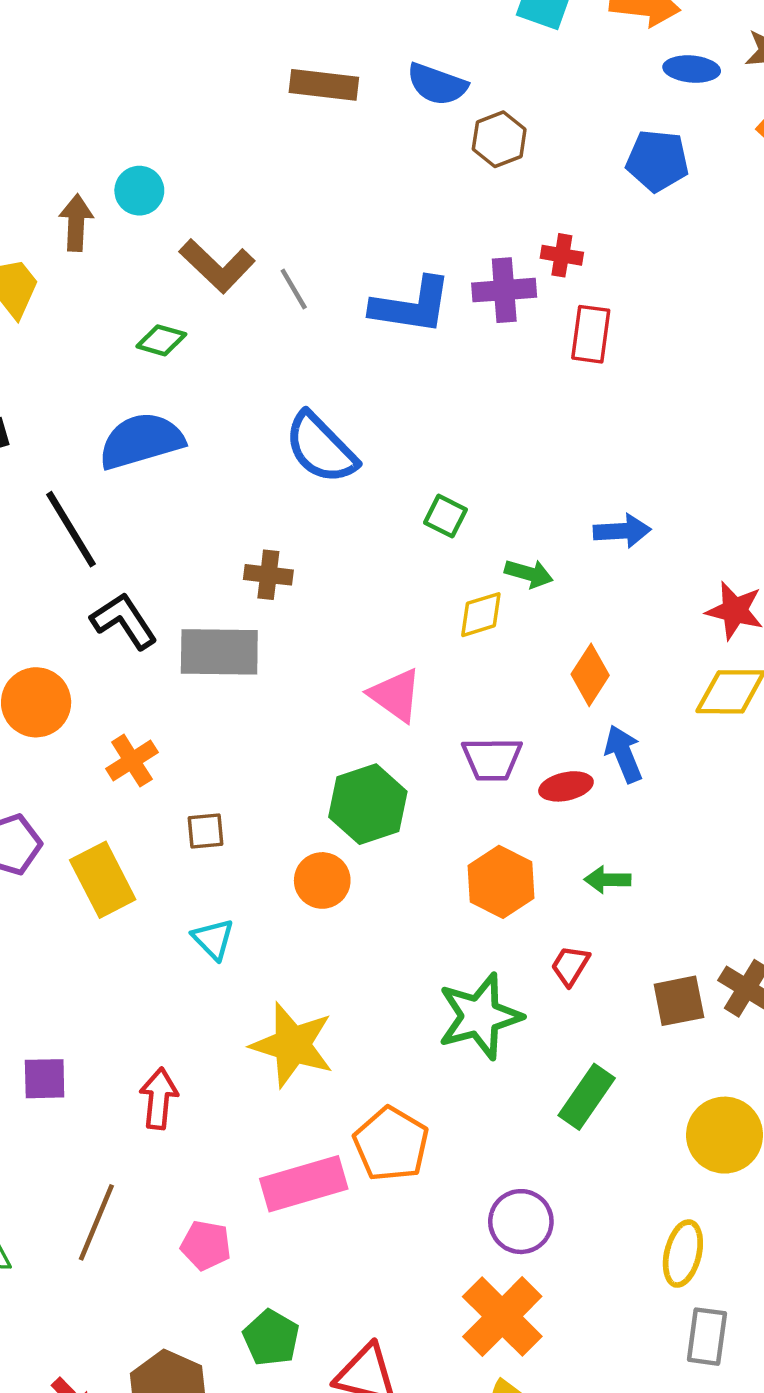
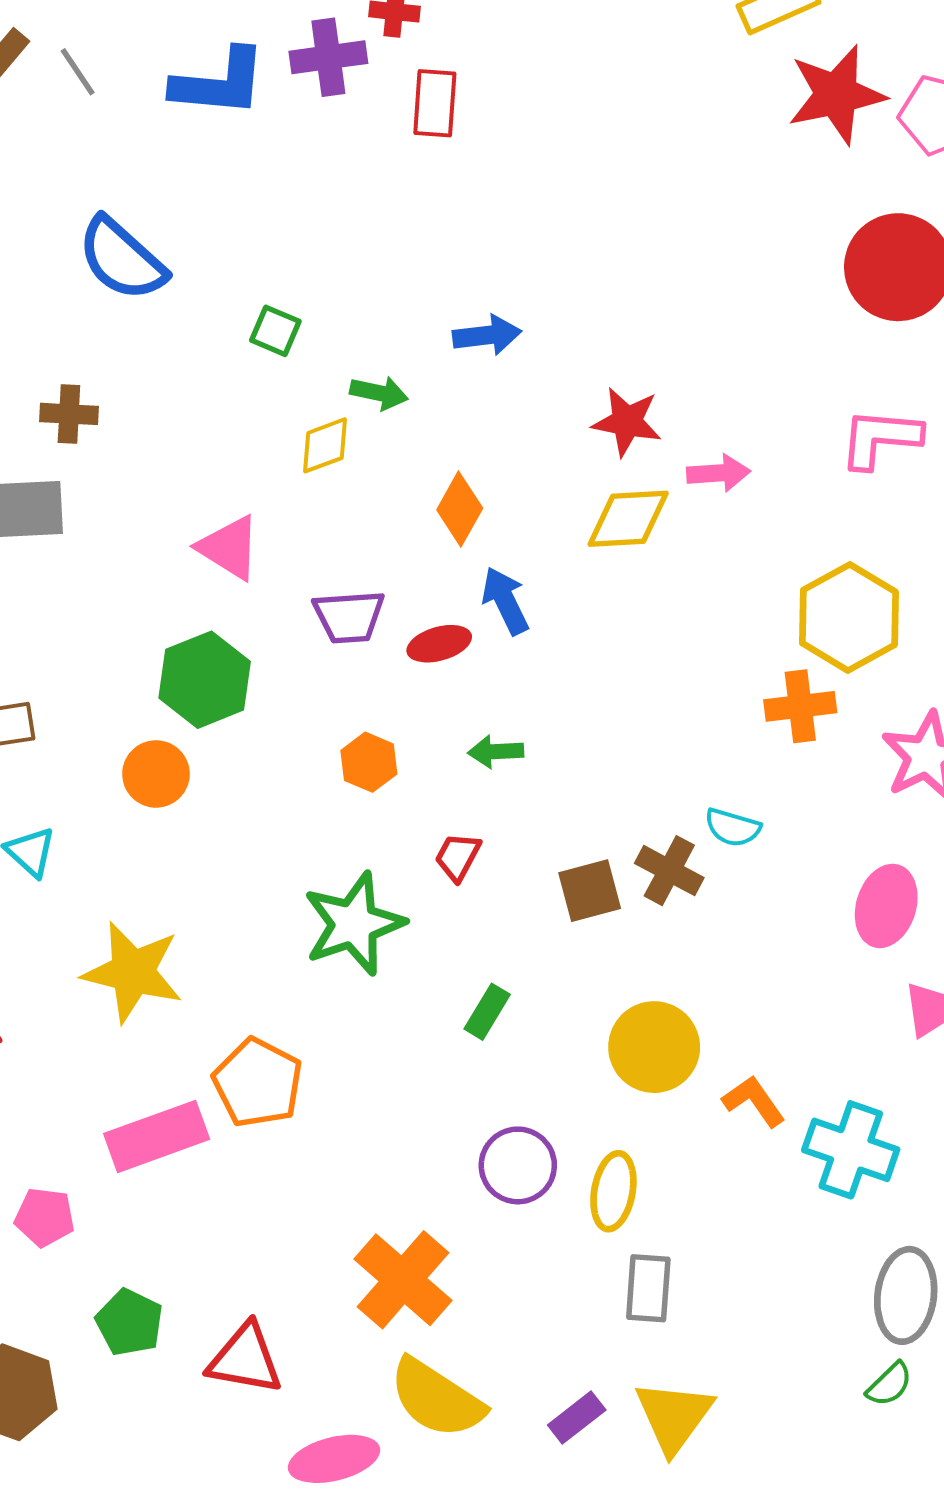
orange hexagon: (501, 882) -> (369, 762), size x0.7
green rectangle: (587, 1097) -> (487, 1012), size x0.7
purple circle: (521, 1222) -> (518, 1165), moved

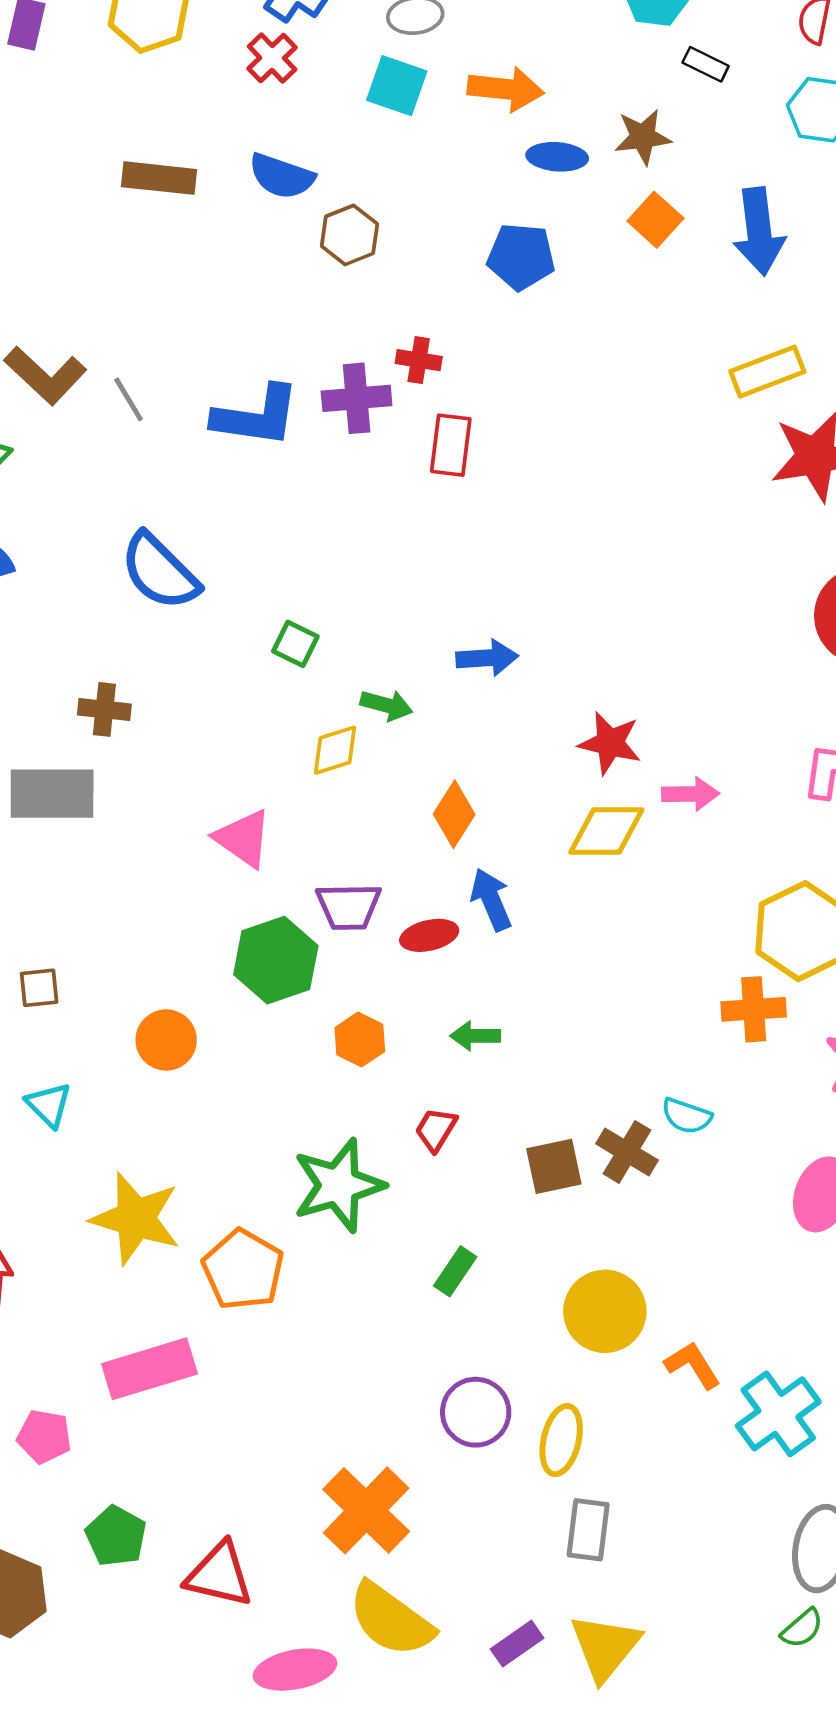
green hexagon: (205, 680) -> (276, 960), moved
orange pentagon: (258, 1083) -> (243, 1270), moved
cyan cross: (851, 1150) -> (778, 1414), turned 32

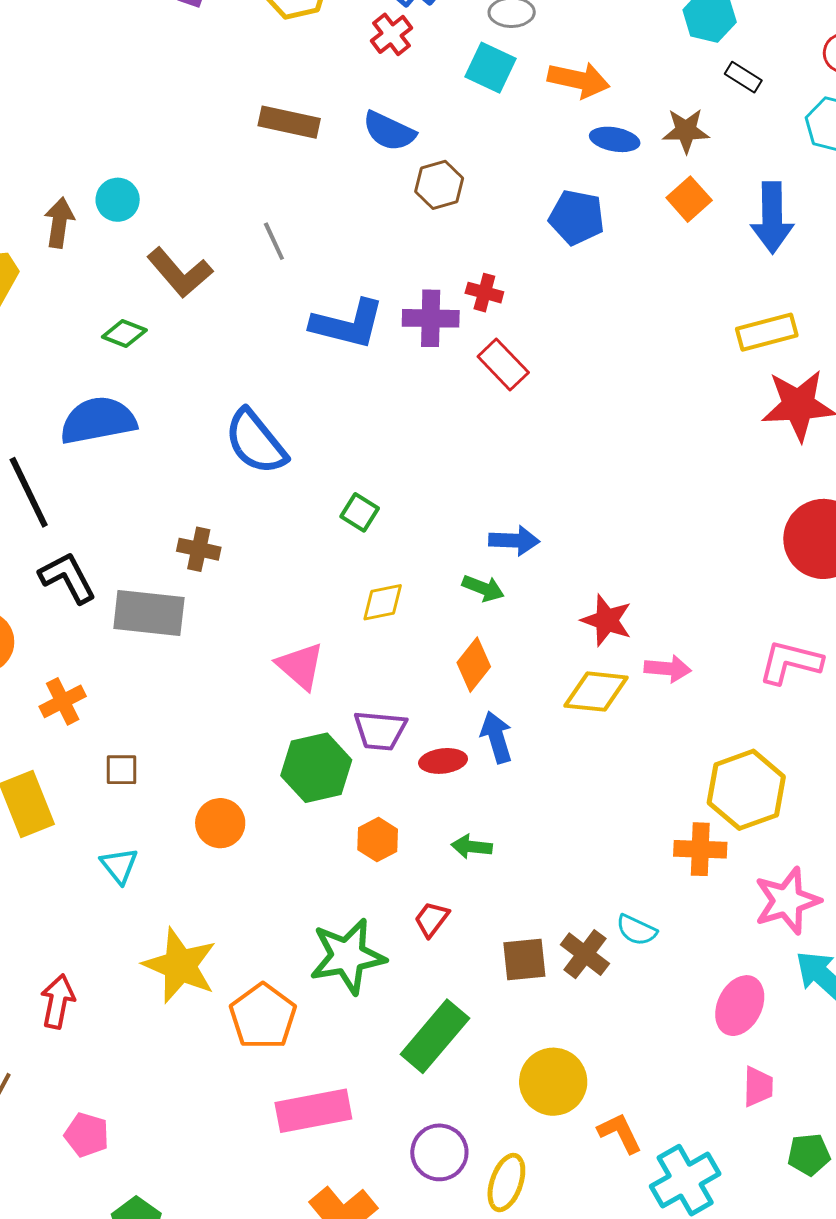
gray line: (129, 399) -> (274, 241), moved
red rectangle: (451, 445) -> (503, 364), turned -57
green arrow: (386, 705) -> (483, 588), moved
green rectangle: (455, 1271) -> (435, 1036), size x1.8
pink rectangle: (150, 1369) -> (313, 1111), moved

